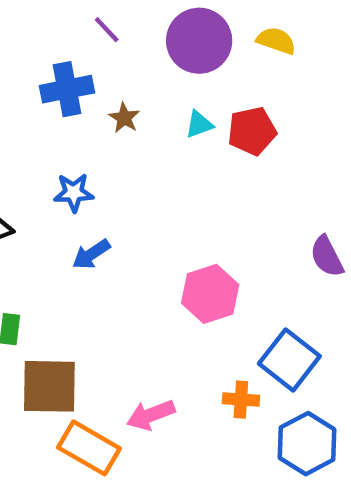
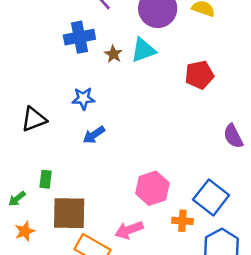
cyan triangle: (199, 124) -> (143, 50), moved, size x1.5
red pentagon: (252, 131) -> (199, 75), moved
pink hexagon: (210, 294) -> (152, 188), moved

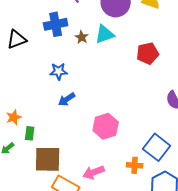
black triangle: (34, 119) -> (17, 39), moved
pink hexagon: (152, 188) -> (106, 126), moved
orange star: (25, 231) -> (14, 117), moved

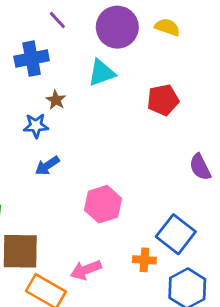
brown star: (82, 37) -> (56, 100), moved

